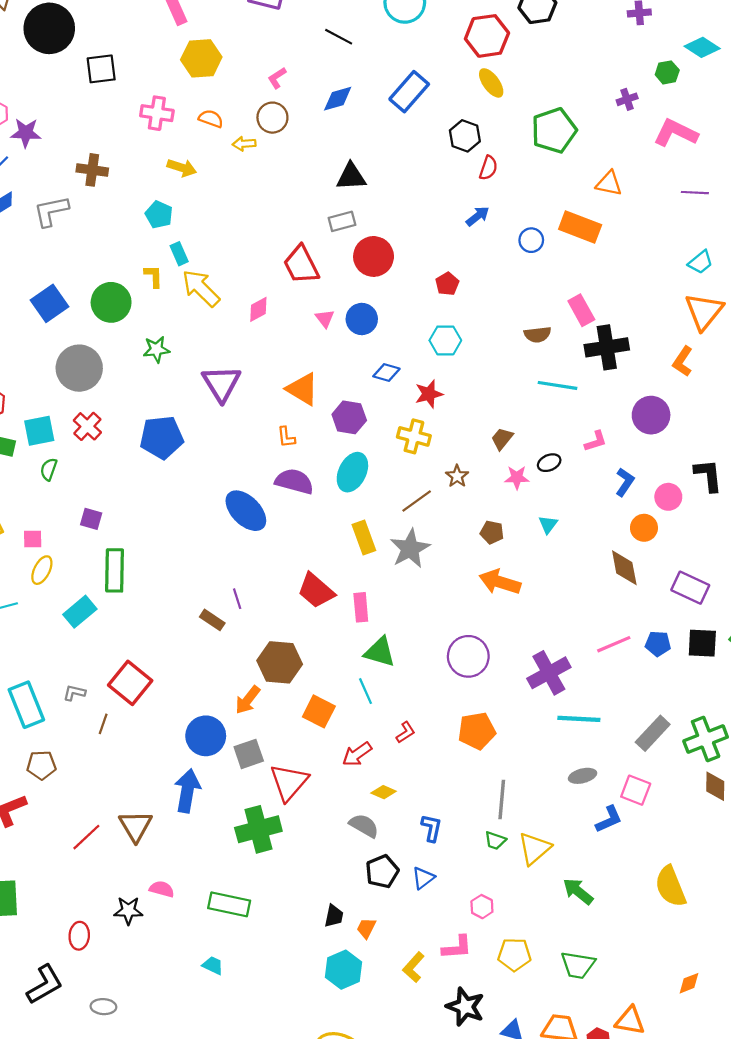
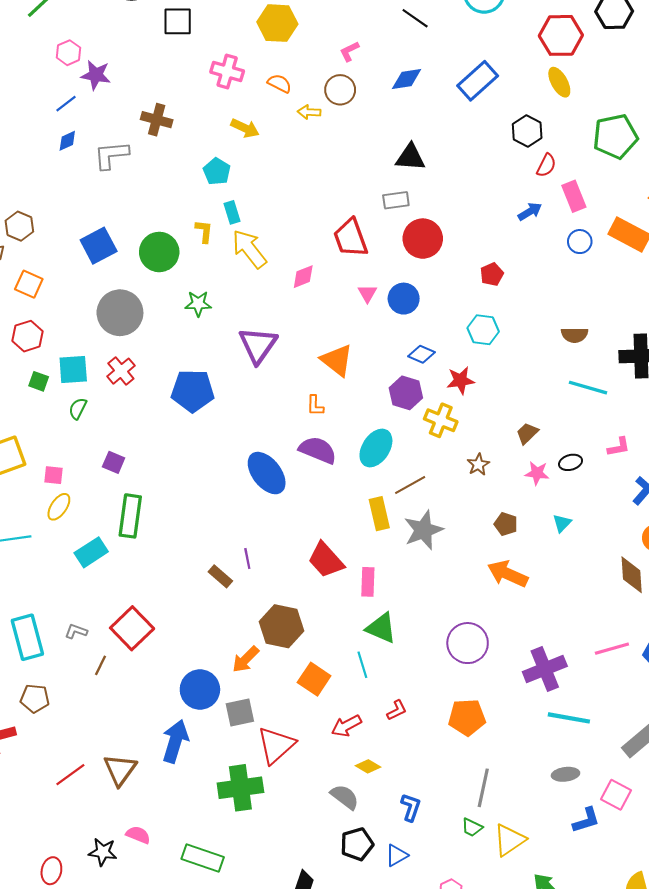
pink rectangle: (581, 310) -> (574, 196), moved
purple hexagon: (349, 417) -> (406, 393), moved
brown line: (417, 501) -> (410, 485), moved

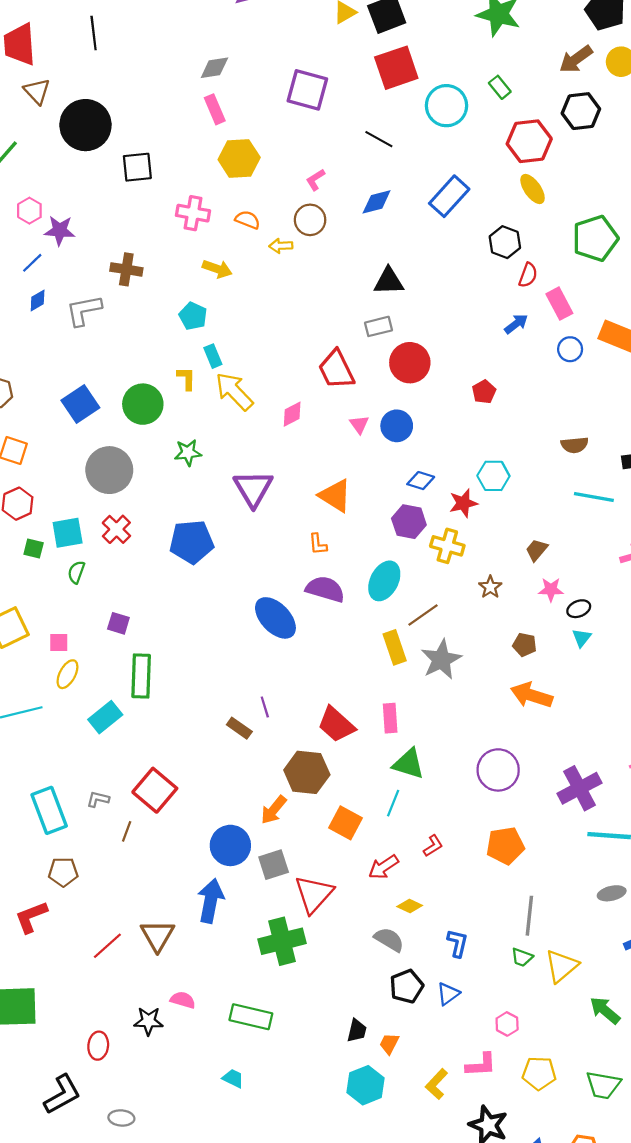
cyan hexagon: (483, 330) -> (493, 476), moved
black ellipse: (570, 462) -> (579, 609), moved
red trapezoid: (326, 560) -> (336, 724), moved
cyan line: (362, 665) -> (393, 803), turned 45

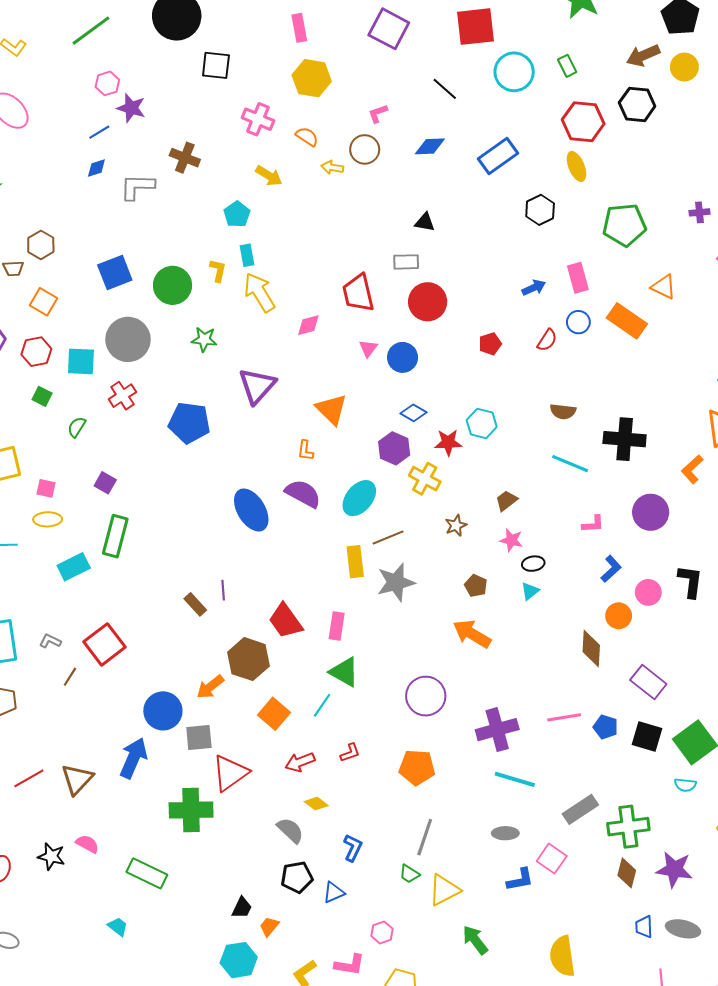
red semicircle: (528, 275) -> (547, 340), moved
black triangle: (389, 281) -> (425, 222), size x0.7
cyan square: (68, 533) -> (81, 361), moved
yellow ellipse: (67, 674) -> (48, 519), turned 48

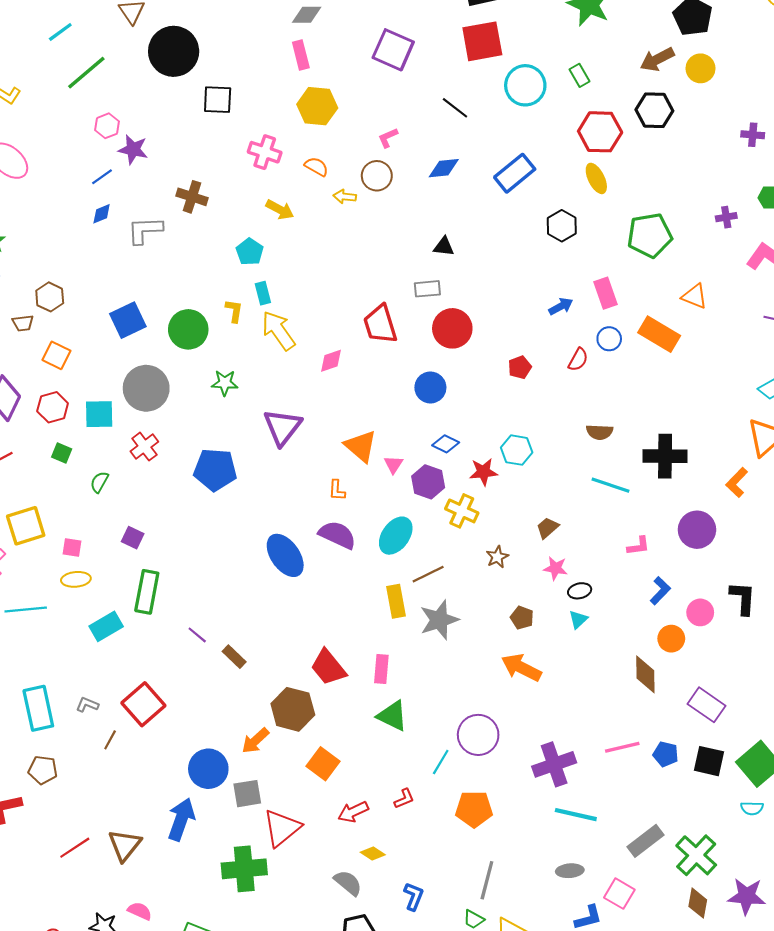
pink triangle: (368, 348) -> (393, 464), moved
purple line: (223, 590) -> (197, 635), moved, turned -42
cyan line: (322, 705) -> (441, 762), moved
green cross: (628, 827) -> (696, 855), turned -36

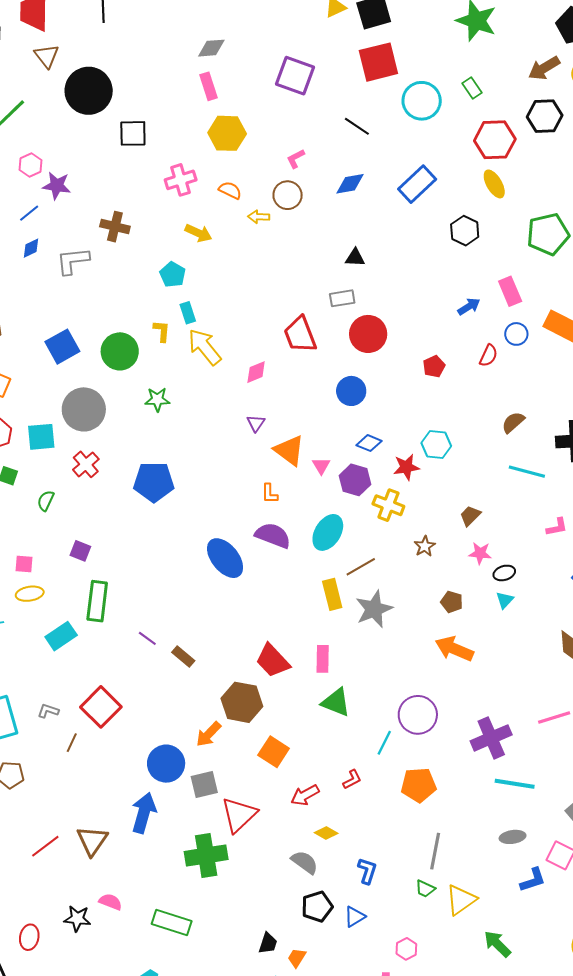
pink cross: (265, 152) -> (181, 180), turned -32
purple triangle: (282, 427) -> (256, 423), moved, size x0.5
brown semicircle: (600, 432) -> (513, 422), turned 140

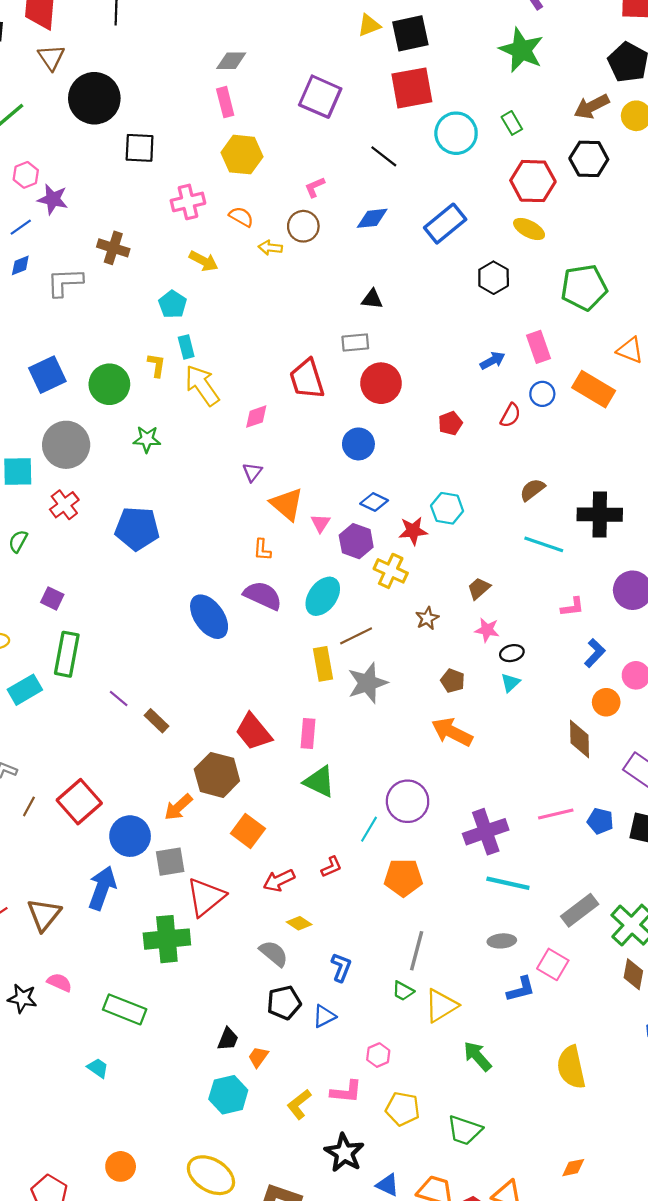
yellow ellipse: (494, 184) -> (529, 229), turned -36
red square: (101, 707) -> (79, 802), moved

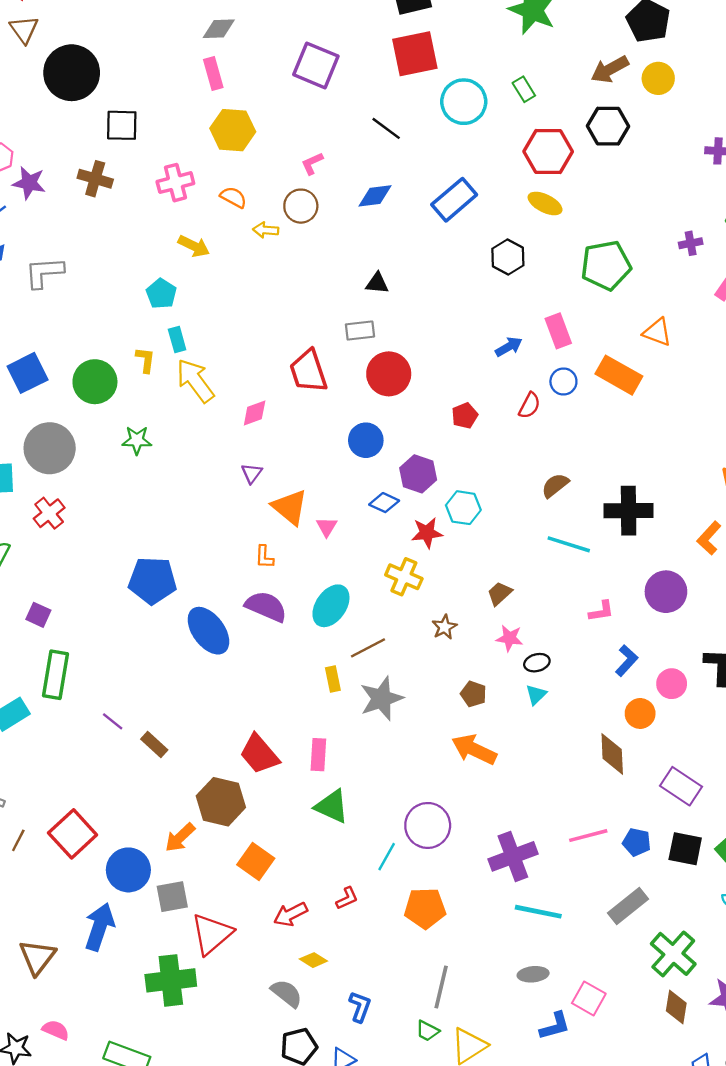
brown cross: (113, 248) -> (95, 179), moved
blue pentagon: (137, 529) -> (152, 581), moved
purple hexagon: (356, 541) -> (418, 474), moved
yellow rectangle: (323, 664) -> (333, 679), size x0.7
gray rectangle: (580, 910) -> (628, 906), moved

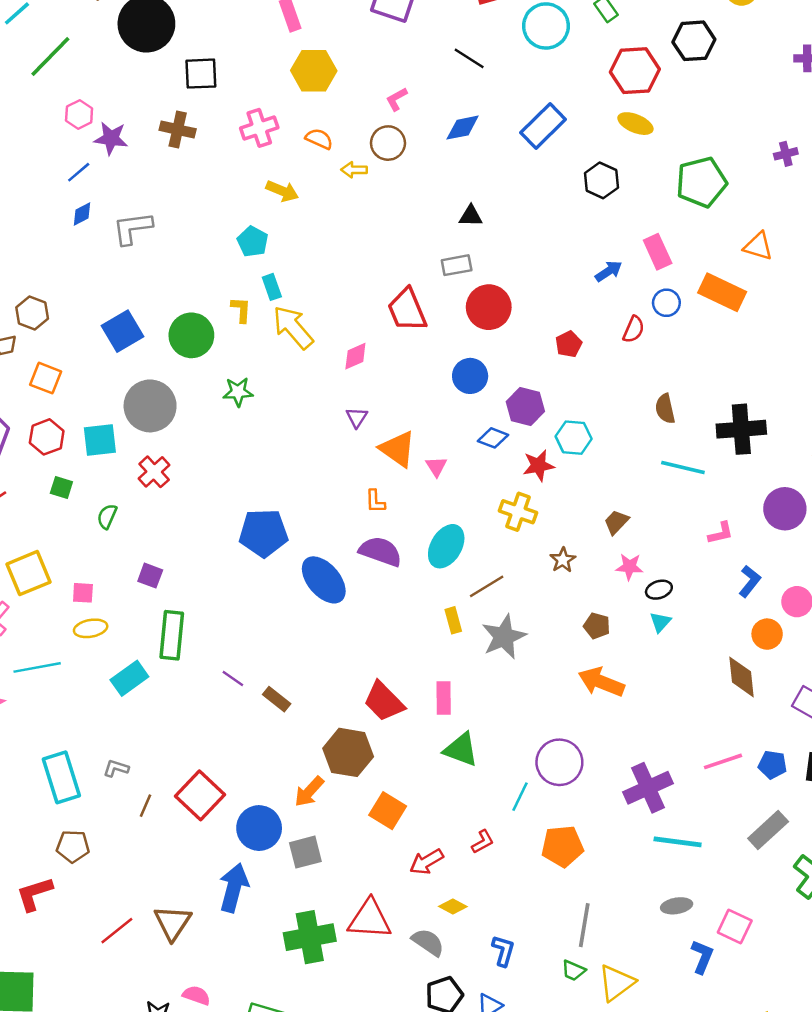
brown semicircle: (555, 485) -> (665, 409), turned -60
red triangle: (212, 934) -> (370, 919), moved, turned 48
blue L-shape: (555, 1026) -> (702, 957), turned -48

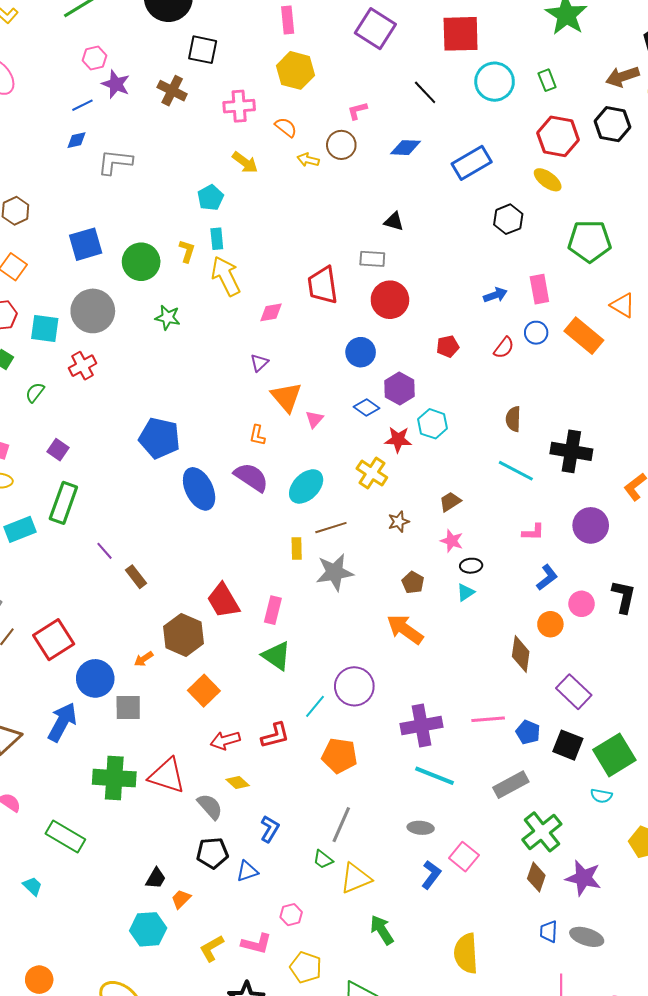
orange arrow: (309, 792) -> (144, 659), size x0.7
red L-shape: (483, 842) -> (275, 736), size x1.4

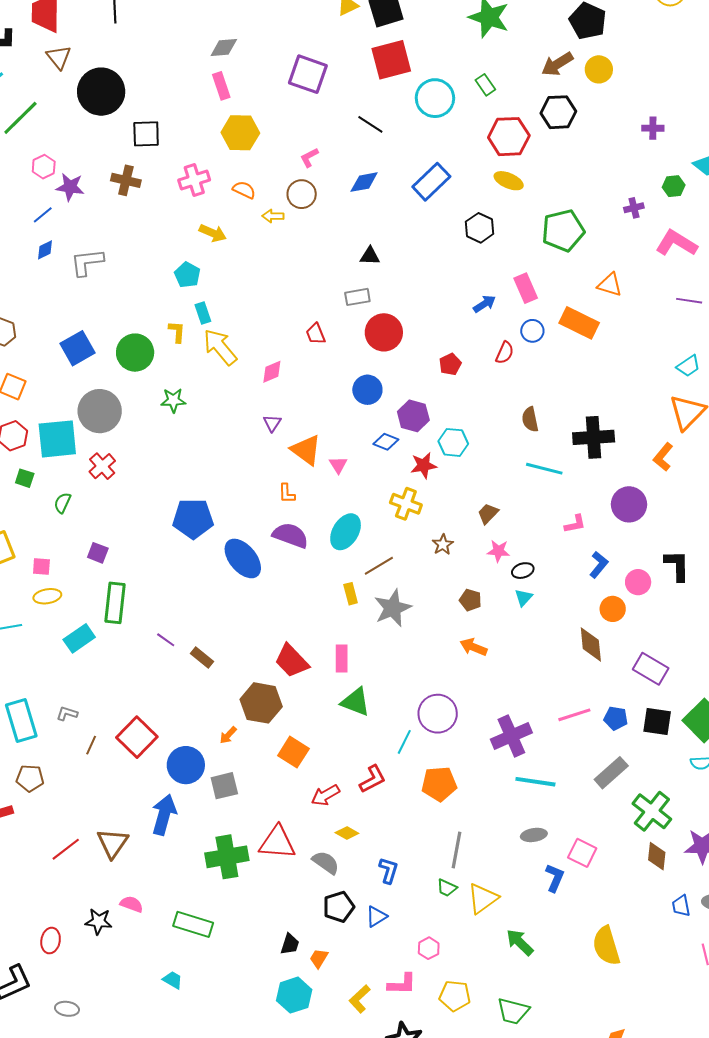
red trapezoid: (323, 285) -> (316, 334), size x0.6
cyan square: (45, 328) -> (57, 439), size x1.4
orange arrow: (405, 629) -> (473, 647), size x0.7

